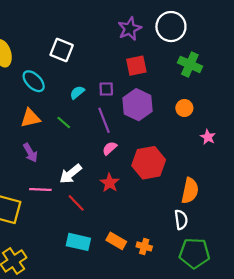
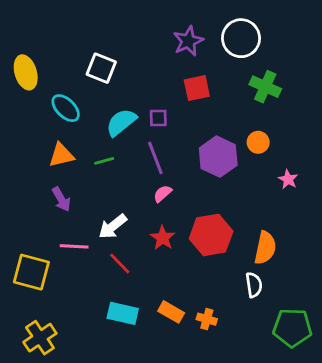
cyan semicircle: (77, 92) -> (121, 122), size x1.6
purple hexagon: (137, 105) -> (218, 157), moved
green line: (64, 123) -> (104, 161), turned -56
red hexagon: (149, 163) -> (211, 235), moved
green pentagon: (194, 253) -> (292, 328), moved

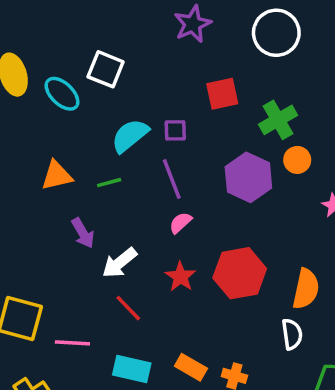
purple star: (188, 41) -> (193, 24), moved
green cross: (265, 87) -> (278, 120), moved, turned 36
cyan ellipse: (66, 108) -> (62, 94), moved
purple arrow: (61, 199) -> (83, 233), moved
pink line: (74, 246) -> (72, 343), moved

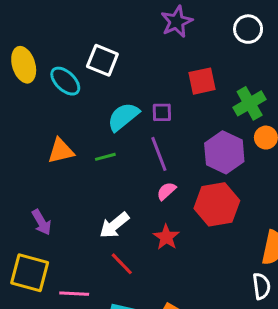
white circle: (276, 33) -> (248, 29), size x0.7
purple arrow: (83, 233) -> (42, 222), moved
red hexagon: (240, 273) -> (217, 204), moved

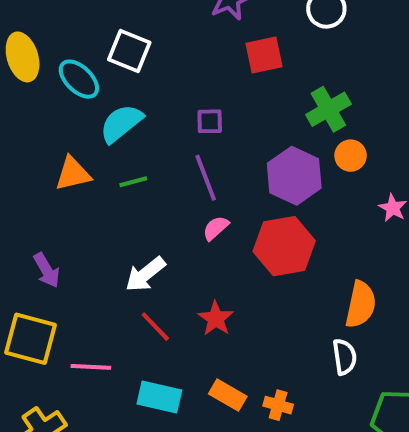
red square: (202, 81) -> (264, 55), moved
cyan semicircle: (123, 117) -> (121, 123), moved
red star: (166, 237) -> (216, 319), moved

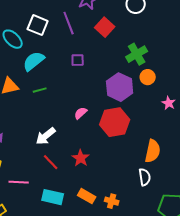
red square: (264, 55) -> (105, 27), turned -36
purple line: (206, 178) -> (69, 23), moved

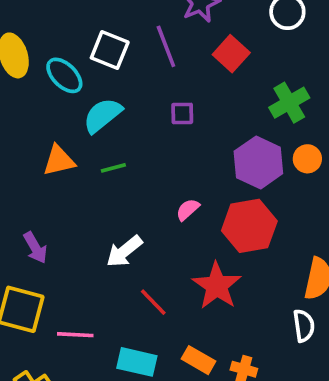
orange circle: (148, 77) -> (307, 159), moved
red star: (81, 158) -> (217, 286), moved, size x1.5
red line: (51, 162) -> (153, 302), moved

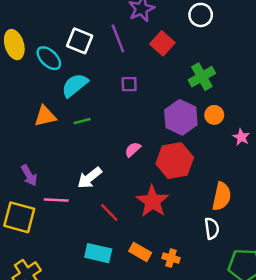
pink line: (75, 335) -> (56, 200), moved

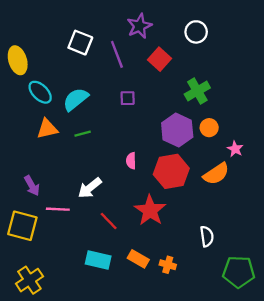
white square: (80, 41) -> (80, 43), moved
cyan ellipse: (49, 58) -> (40, 92), moved
pink semicircle: (133, 149) -> (131, 161), turned -49
orange semicircle: (222, 196) -> (216, 174), moved, turned 44

